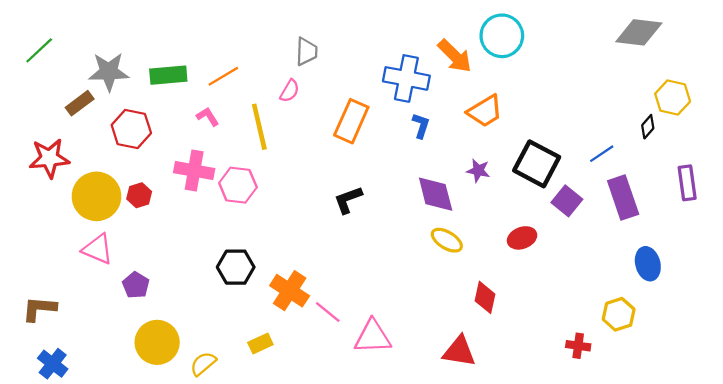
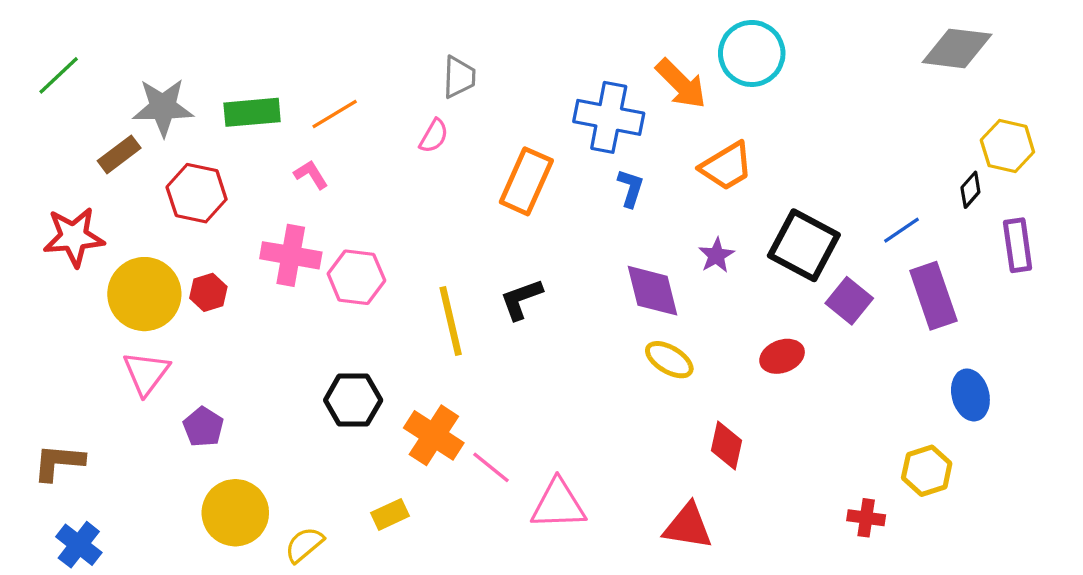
yellow line: (259, 127) -> (451, 321), moved
purple star: (478, 171) -> (716, 255), turned 30
purple rectangle: (687, 183) -> (1018, 245), moved
pink triangle: (98, 249) -> (146, 373), turned 44

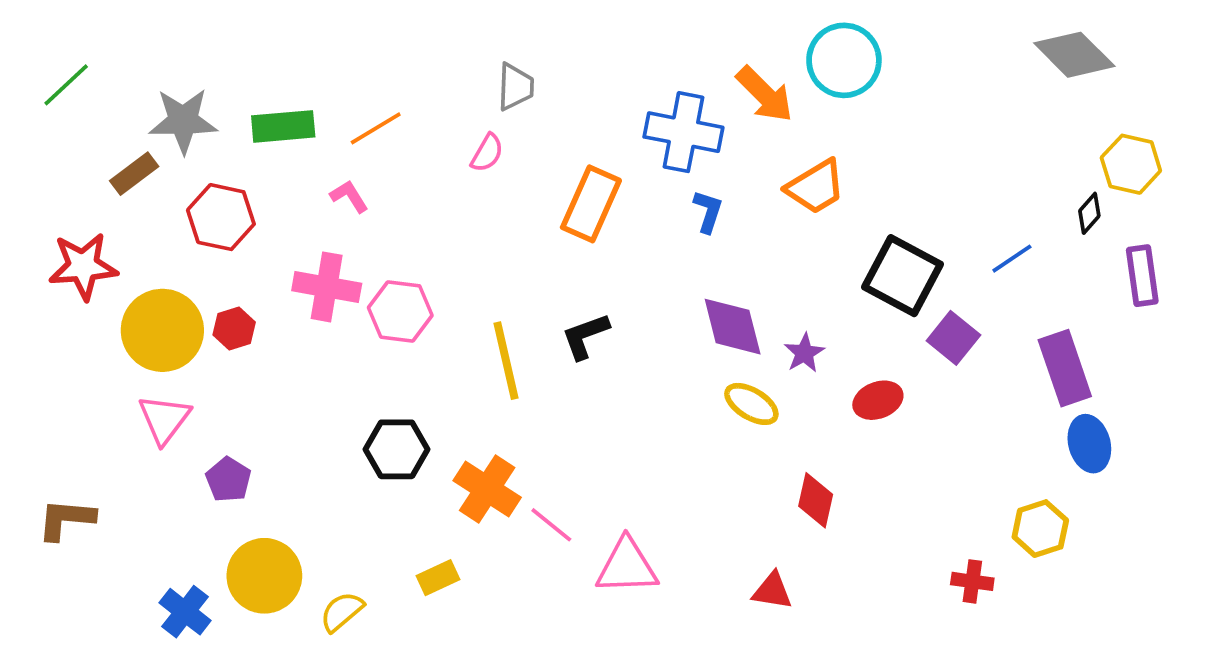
gray diamond: (957, 48) -> (1074, 55), turned 38
purple star: (716, 255) -> (804, 353), moved
purple rectangle: (933, 296) -> (1065, 368), moved
red triangle: (688, 526) -> (772, 591), size x0.7
blue cross: (79, 545) -> (185, 612), moved

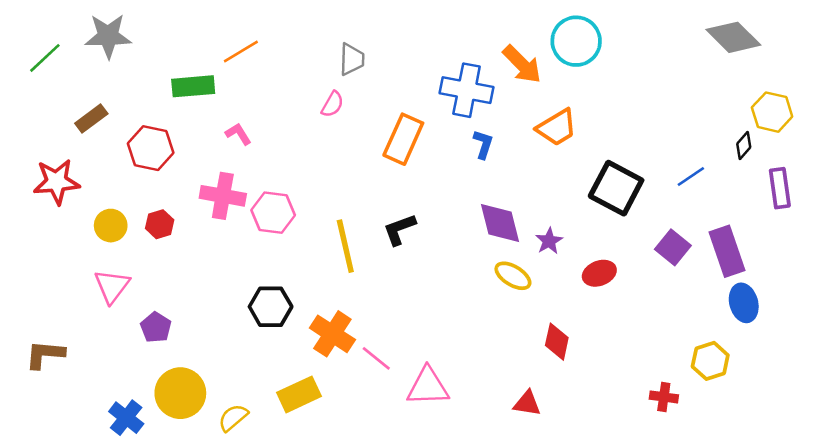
gray star: (183, 121) -> (108, 36), moved
orange line: (376, 128) -> (241, 51), moved
yellow circle: (162, 330) -> (111, 226), size x0.6
purple square: (953, 338) -> (673, 247), moved
yellow rectangle: (438, 578) -> (299, 394), size x1.5

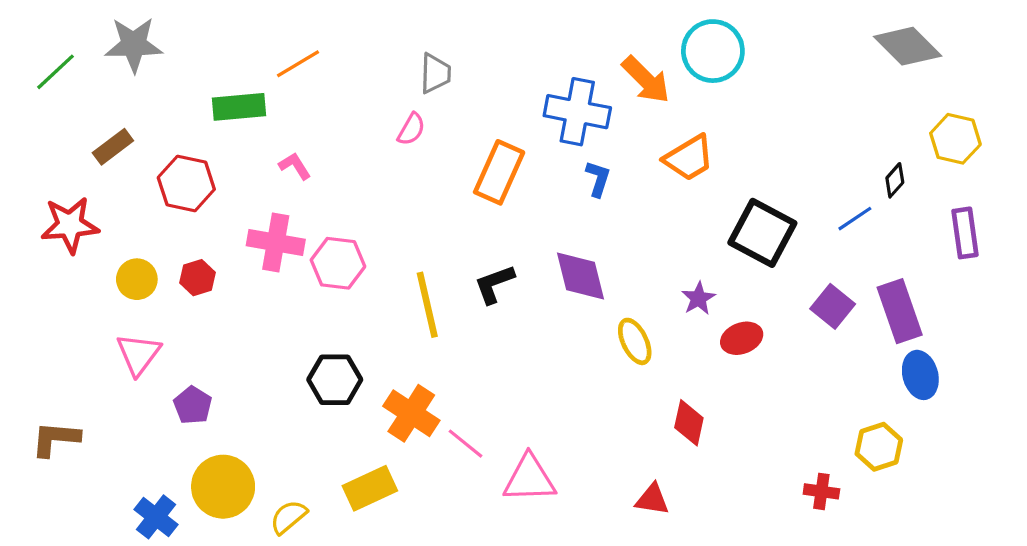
black diamond: (744, 146) -> (895, 180), moved
purple diamond: (500, 223) -> (580, 276), moved
purple star: (549, 241) -> (699, 298), moved
yellow ellipse: (513, 276) -> (635, 341), turned 33

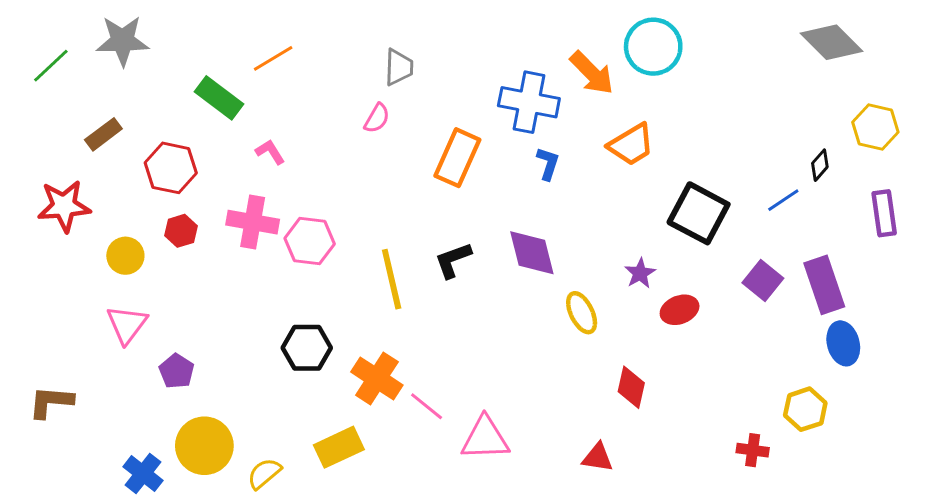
green rectangle: (239, 107) -> (219, 98), turned 42
red hexagon: (198, 278) -> (181, 231), moved

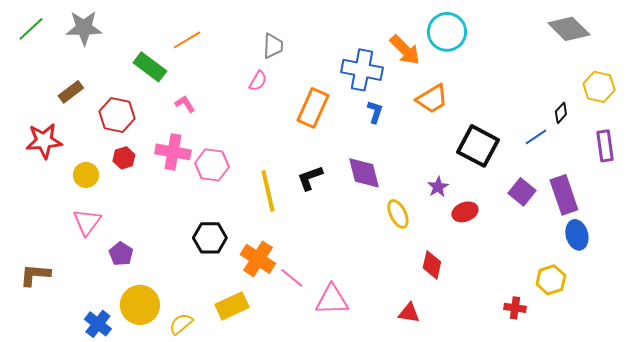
green line: (51, 66) -> (31, 29), moved

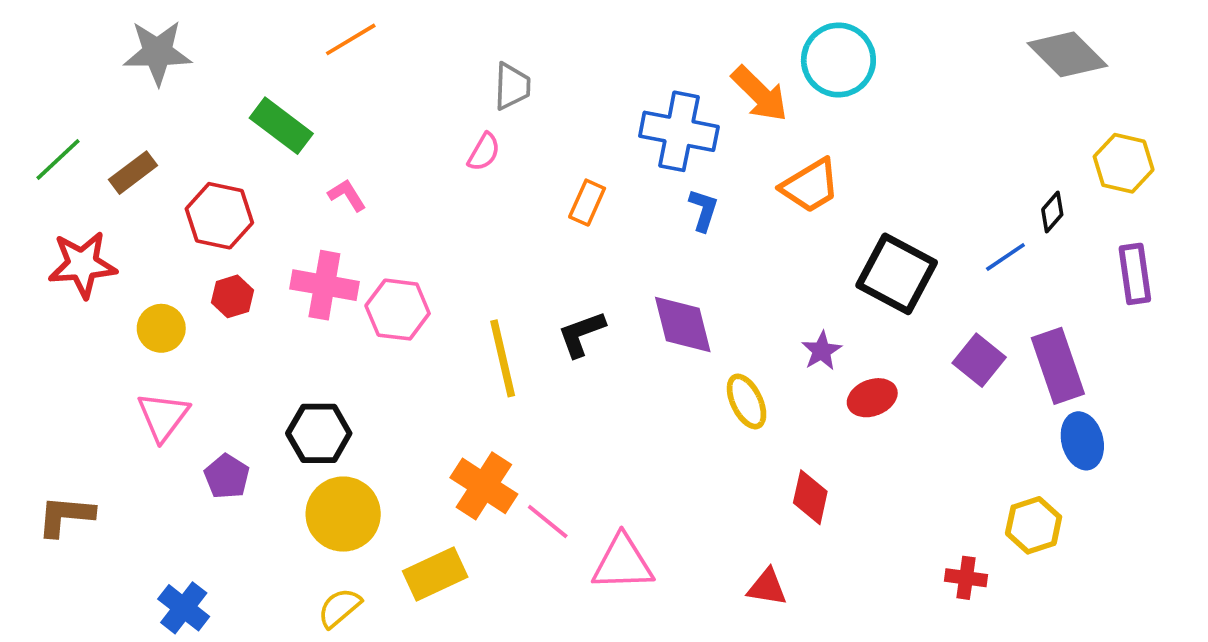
green line: (31, 29) -> (58, 159), moved
orange line: (187, 40) -> (351, 39), moved
orange rectangle: (313, 108) -> (587, 203), size x0.6
black hexagon: (210, 238) -> (319, 433), moved
yellow circle: (140, 305) -> (343, 514), moved

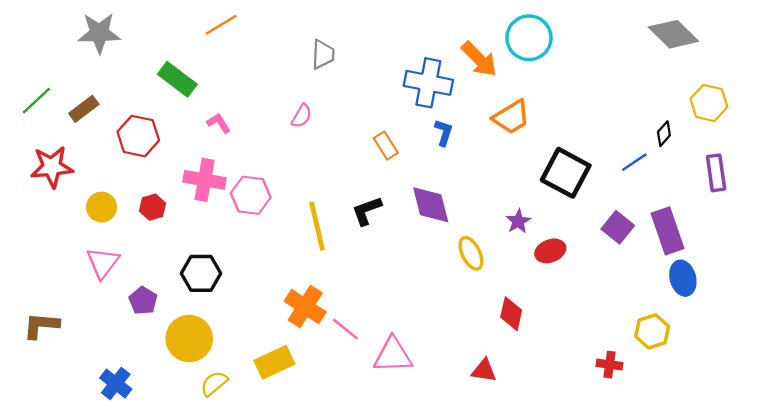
pink semicircle: (484, 152) -> (302, 116), moved
orange rectangle: (587, 203) -> (386, 146), moved, turned -56
red hexagon: (232, 296) -> (152, 207), moved
yellow circle: (343, 514) -> (189, 339), moved

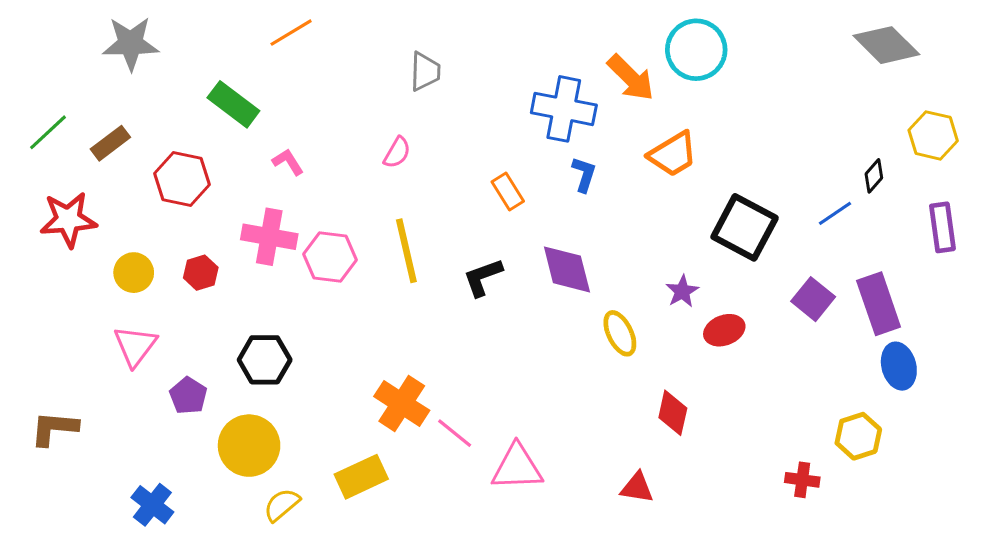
yellow line: (317, 226) -> (406, 251), moved

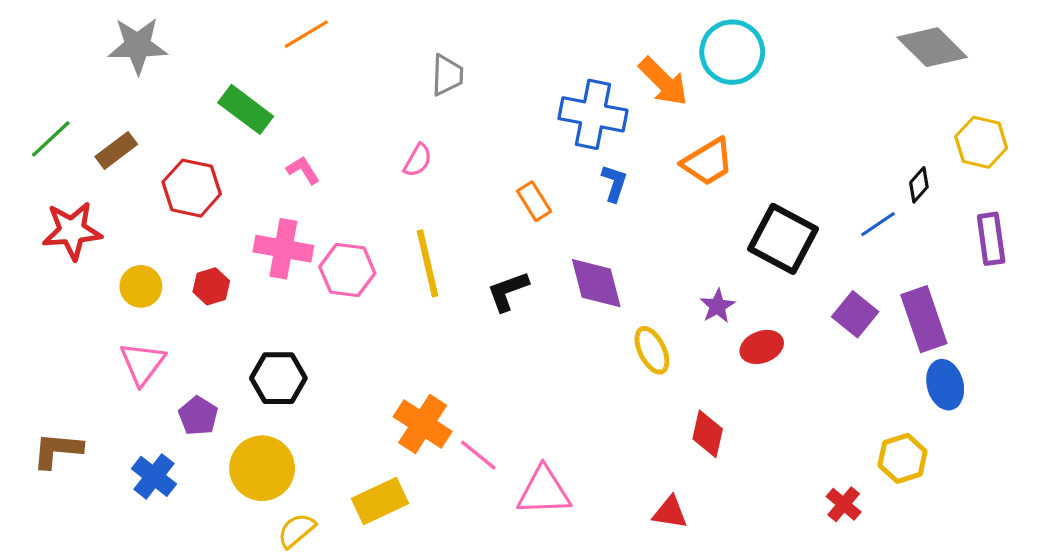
red cross: (802, 480) -> (844, 504), turned 32
blue cross: (152, 505) -> (154, 476), moved

